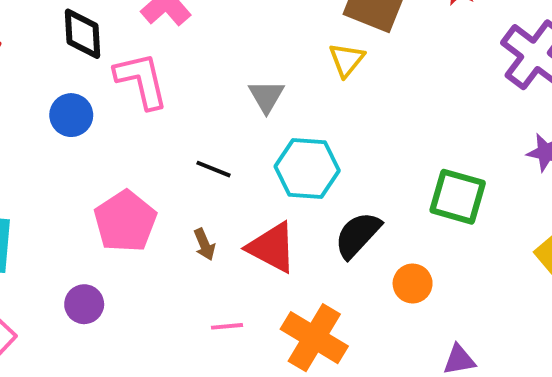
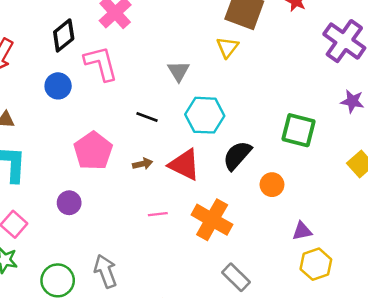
black diamond: (82, 34) -> (64, 35), turned 56
brown arrow: (204, 244) -> (143, 164), turned -78

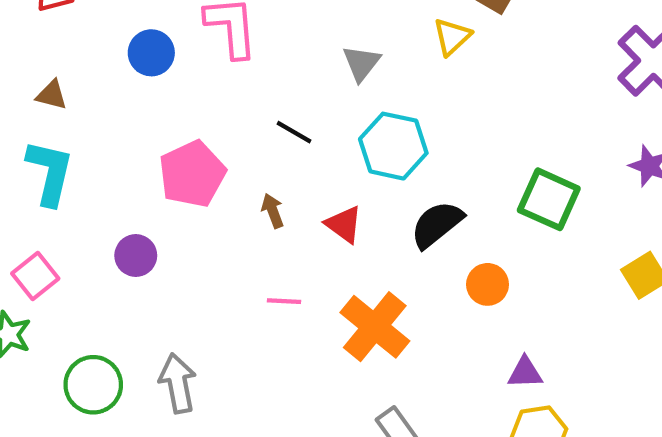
brown arrow: (143, 164) -> (273, 211), turned -108
red triangle: (184, 165) -> (344, 224), size x0.7

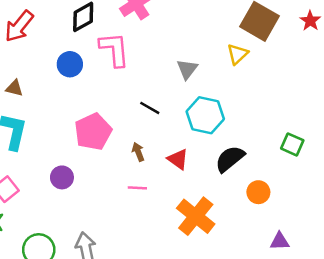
green square: (549, 199) -> (292, 144), size x0.7
pink line: (284, 301) -> (137, 188), moved

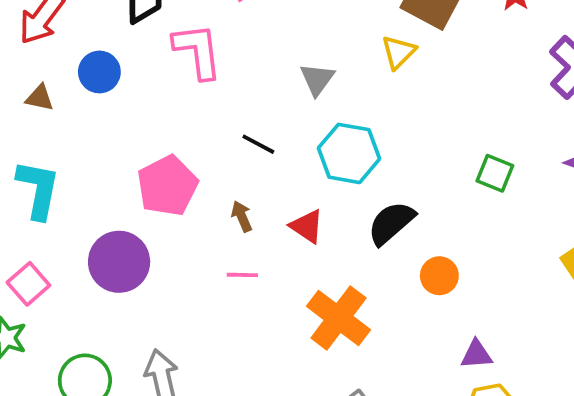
blue circle: (70, 64) -> (99, 72), moved
brown triangle: (14, 88) -> (40, 98), moved
green square: (292, 144) -> (495, 173), moved
purple circle: (62, 177) -> (119, 262), size x1.6

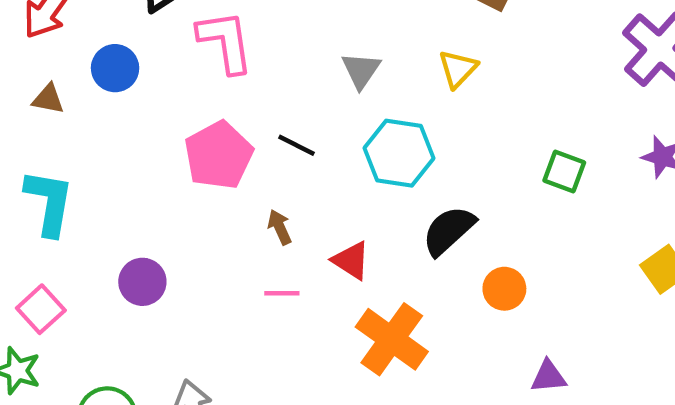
yellow triangle: (398, 52) -> (458, 69), moved
pink pentagon: (167, 186) -> (219, 155), moved
red triangle: (307, 226) -> (351, 261), moved
purple circle: (119, 262) -> (142, 282), size x0.7

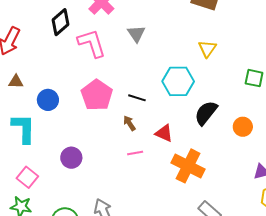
blue circle: (115, 68) -> (48, 100), moved
yellow triangle: (458, 69) -> (207, 49), moved
gray triangle: (361, 70) -> (136, 34), moved
black line: (296, 145) -> (137, 98), moved
orange circle: (504, 289) -> (243, 127), moved

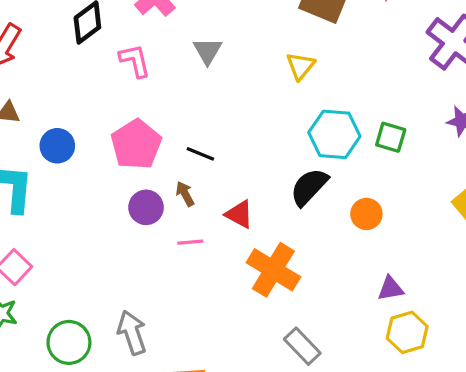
pink L-shape: (92, 43) -> (135, 61), size x0.7
yellow triangle: (207, 49) -> (301, 66), moved
cyan hexagon: (178, 81) -> (334, 134), moved
purple circle: (71, 158) -> (146, 207), moved

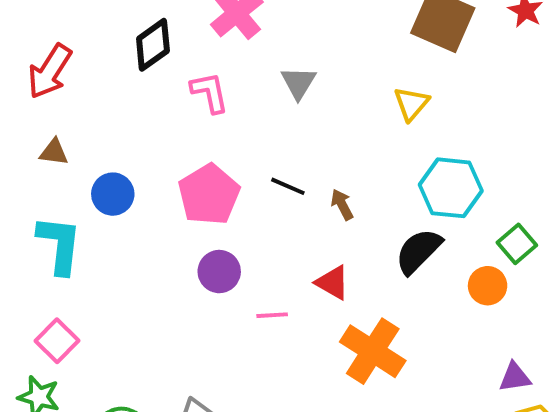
green square: (391, 137) -> (517, 244), moved, turned 32
black line: (200, 154) -> (288, 186), moved
brown arrow: (185, 194) -> (342, 204), moved

